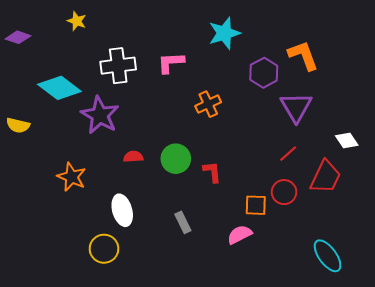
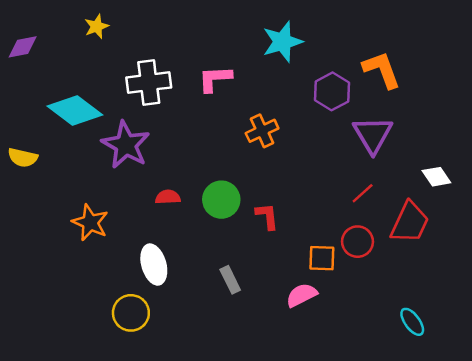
yellow star: (77, 21) -> (97, 26), turned 30
purple diamond: (18, 37) -> (23, 47), turned -30
cyan ellipse: (328, 256) -> (412, 322), size x0.7

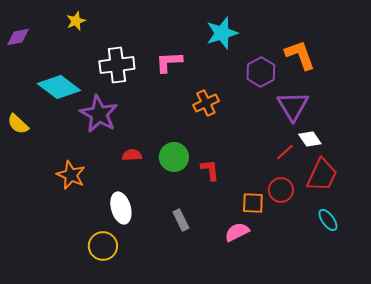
yellow semicircle: (23, 158) -> (18, 124), turned 30
white diamond: (436, 177) -> (310, 139), moved
cyan ellipse: (412, 322) -> (328, 220), moved

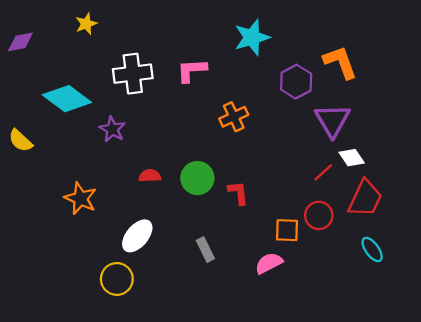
purple star: (99, 114) -> (112, 129), size x0.6
white ellipse: (121, 208) -> (137, 236), turned 56

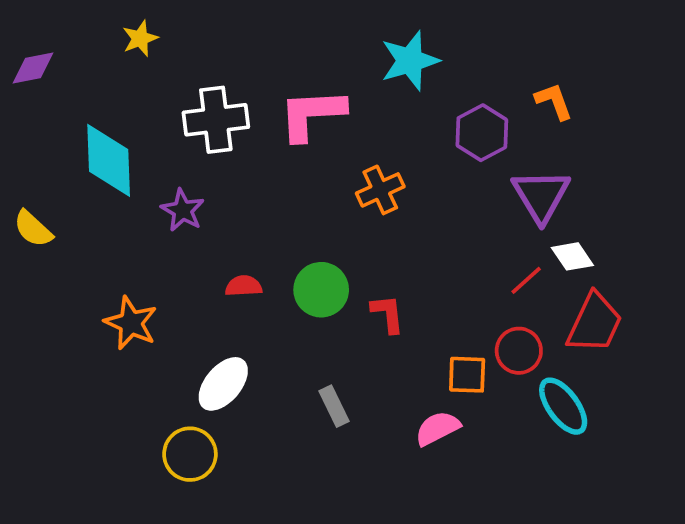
orange L-shape: (340, 62) -> (554, 101), size x0.7
pink L-shape: (192, 70) -> (312, 114), size x1.4
cyan diamond: (67, 99) -> (109, 160), turned 51
cyan ellipse: (372, 249) -> (563, 406), moved, size x1.4

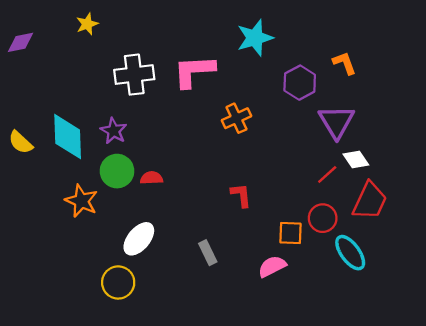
cyan diamond: (109, 160) -> (68, 137), moved
green circle: (321, 290) -> (117, 171), moved

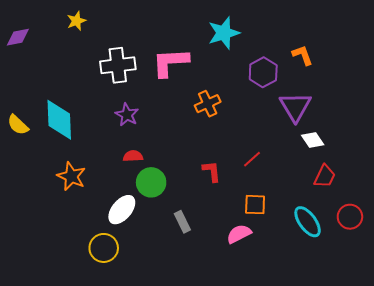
purple star: (114, 131) -> (127, 115), moved
green circle: (117, 171) -> (151, 182), moved
red line: (327, 174) -> (252, 159), moved
red trapezoid: (370, 201) -> (325, 176), size x0.7
red circle: (323, 218) -> (350, 217), moved

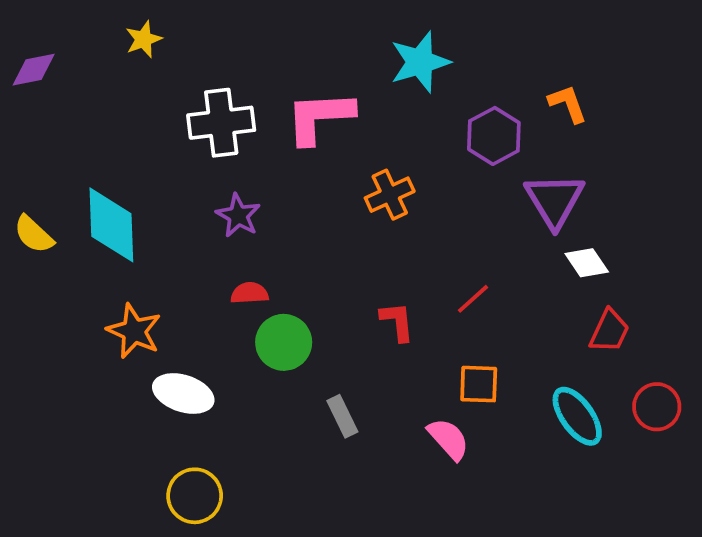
white ellipse: (122, 210) -> (183, 393), moved, turned 68
pink semicircle: (239, 234) -> (448, 439), turned 75
yellow circle: (104, 248) -> (195, 496), moved

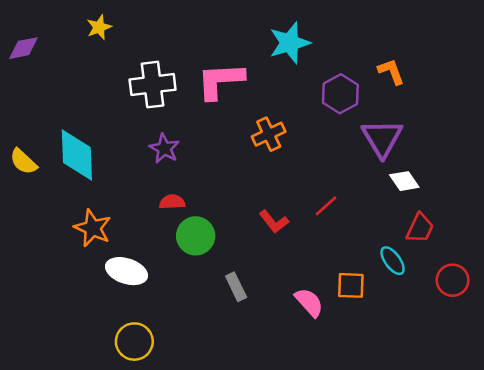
red L-shape: (397, 322) -> (274, 222), turned 148
orange square: (479, 384) -> (351, 285), moved
cyan ellipse: (577, 416) -> (393, 261), moved, size x0.7

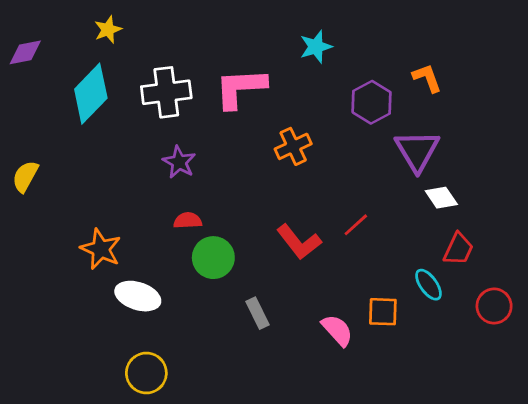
cyan star: (290, 43) -> (316, 47), size x0.7
cyan diamond: (77, 155) -> (91, 94), moved, turned 46
yellow semicircle: (23, 162) -> (25, 176), turned 76
red L-shape: (274, 222) -> (299, 242), size x1.4

